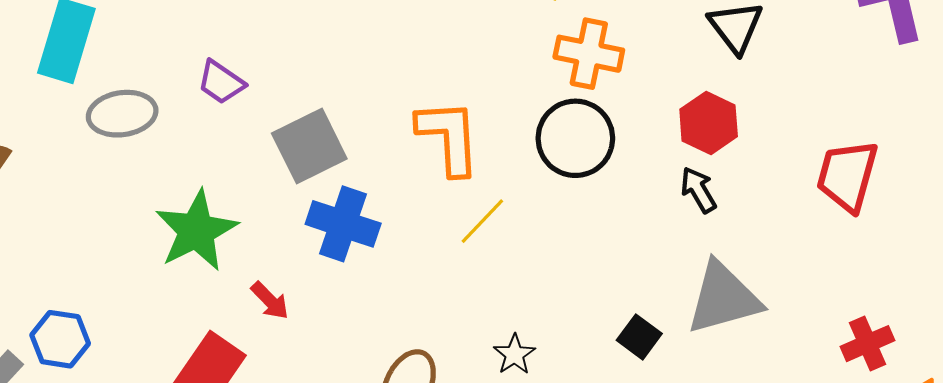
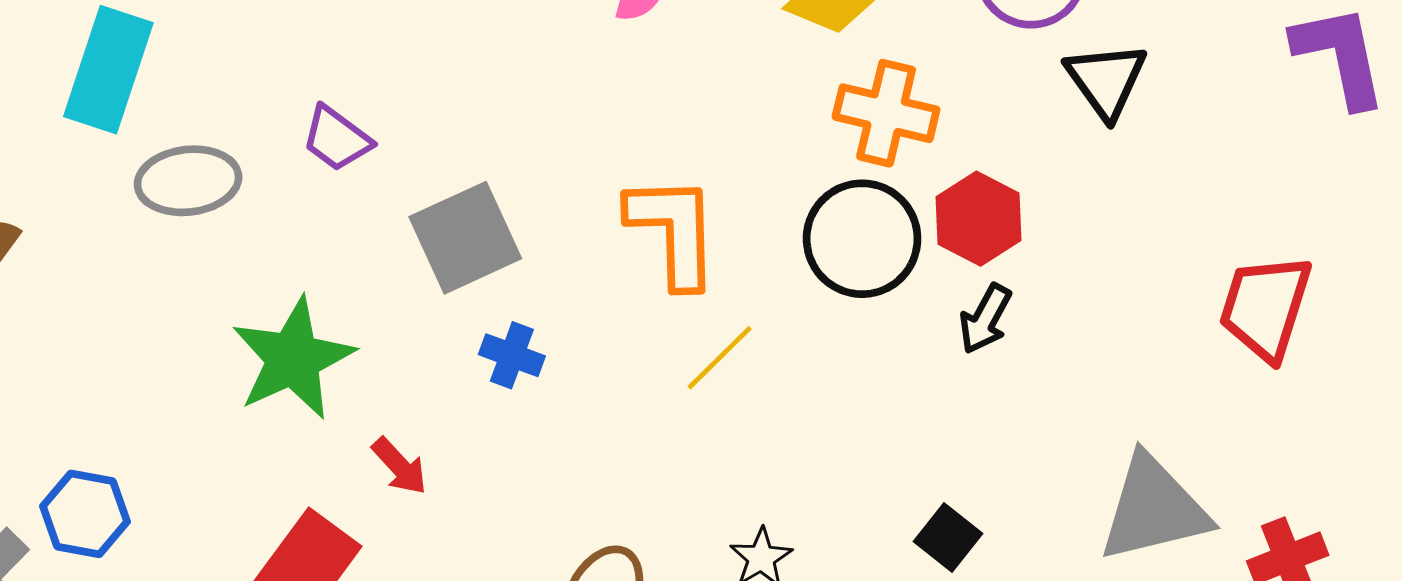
red hexagon: (709, 123) -> (979, 219), moved
black arrow: (698, 190) -> (985, 319), moved, turned -123
blue cross: (343, 224) -> (512, 355), size x0.6
gray triangle: (723, 298) -> (1154, 509), moved

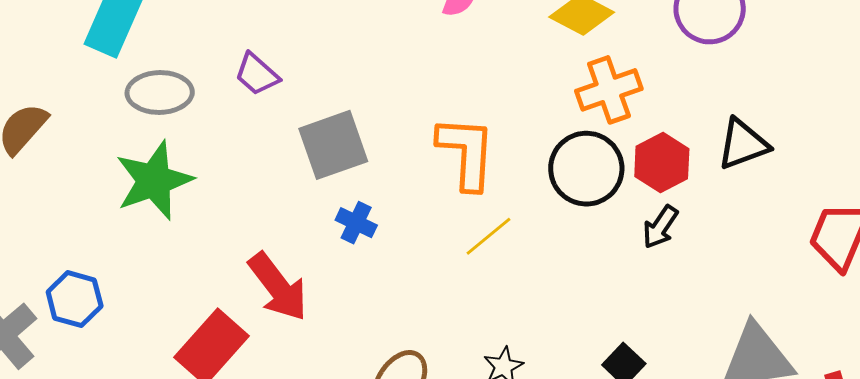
black triangle: (1106, 80) -> (743, 144), moved, turned 40
orange cross: (886, 113) -> (609, 90), turned -38
green star: (293, 359) -> (154, 181), moved
red arrow: (399, 466) -> (278, 287), size x1.8

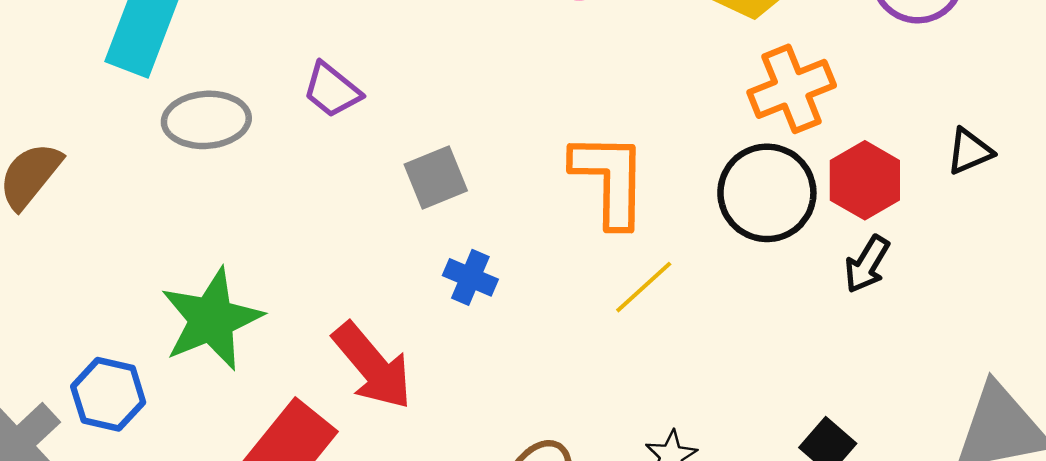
black triangle: (743, 144) -> (970, 151), size x0.7
gray square: (333, 145) -> (436, 178), size x0.7
green star: (154, 181) -> (211, 319), moved

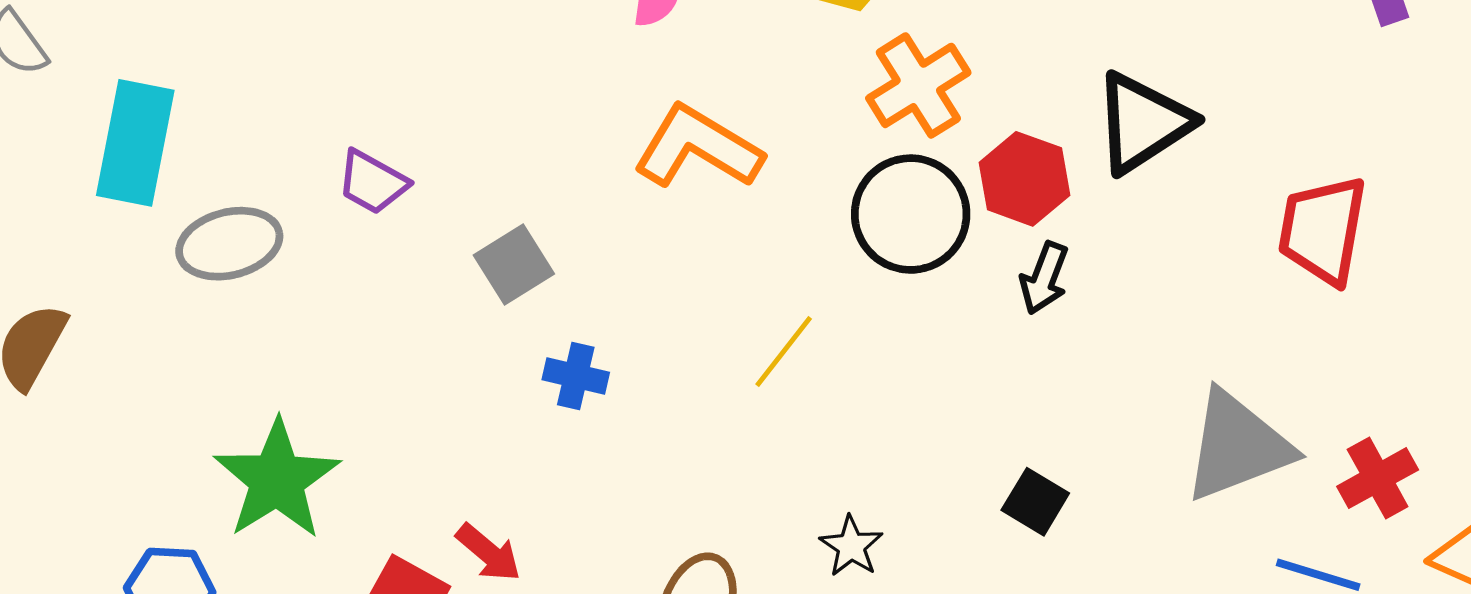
black triangle: (970, 151) -> (1143, 123), size x1.8
orange L-shape: (610, 179) -> (698, 147), moved, turned -50
red arrow: (372, 366) -> (489, 553), moved, size x0.6

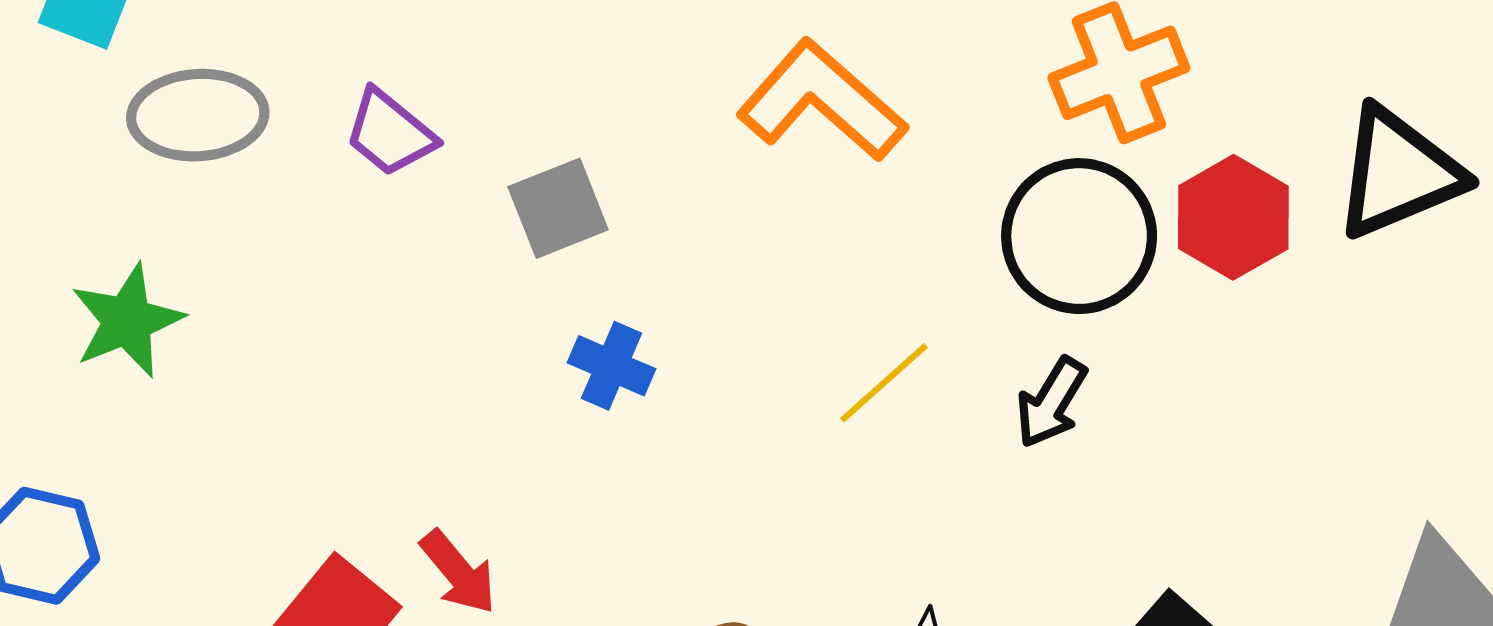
purple trapezoid: (372, 182) -> (390, 133), moved
black arrow: (1044, 278) -> (1051, 402), moved
green star: (277, 480) -> (127, 321), moved, size x0.7

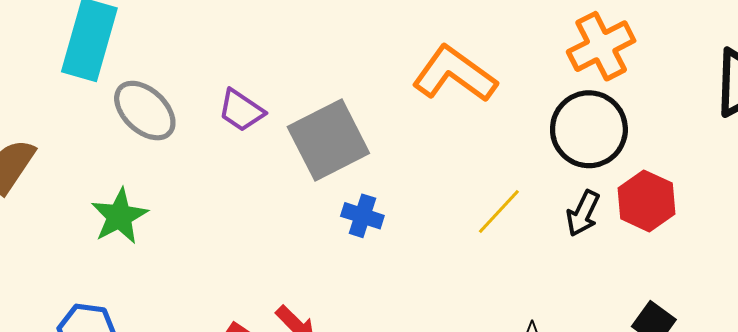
gray ellipse: (198, 115) -> (145, 111), turned 52
gray square: (558, 208) -> (328, 140), size x1.6
red hexagon: (1233, 217) -> (646, 201), moved

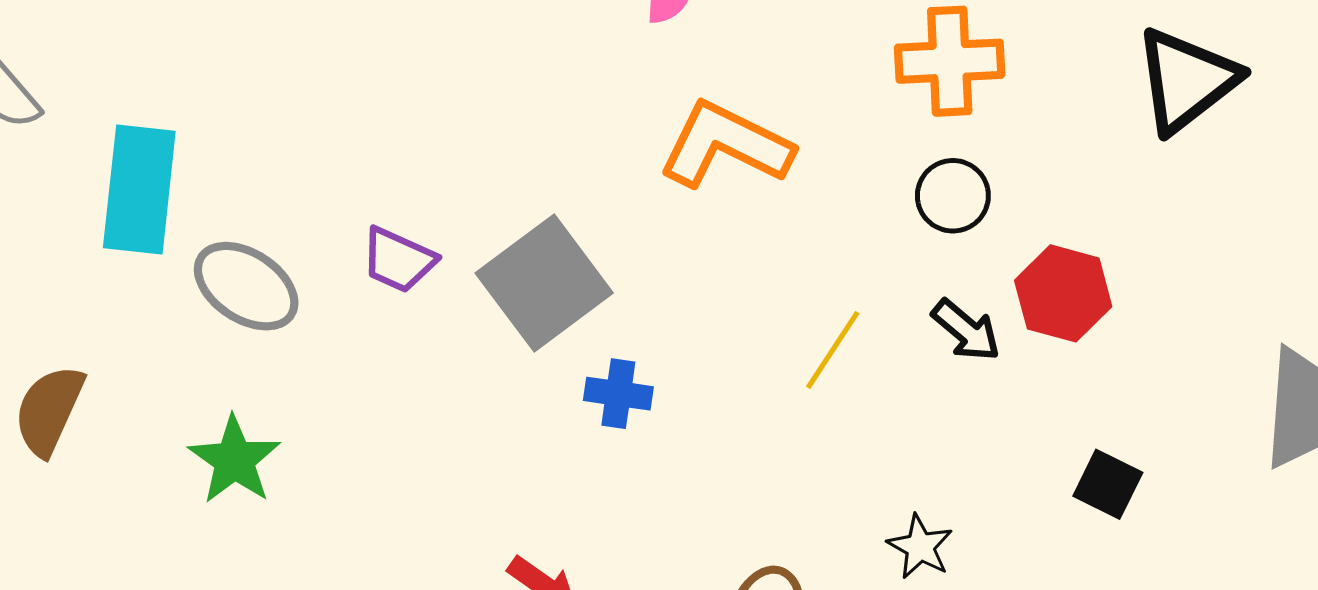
orange cross: (601, 46) -> (950, 61), turned 34
black circle: (589, 129) -> (953, 196), size x0.6
black arrow: (583, 213) -> (966, 330), turned -66

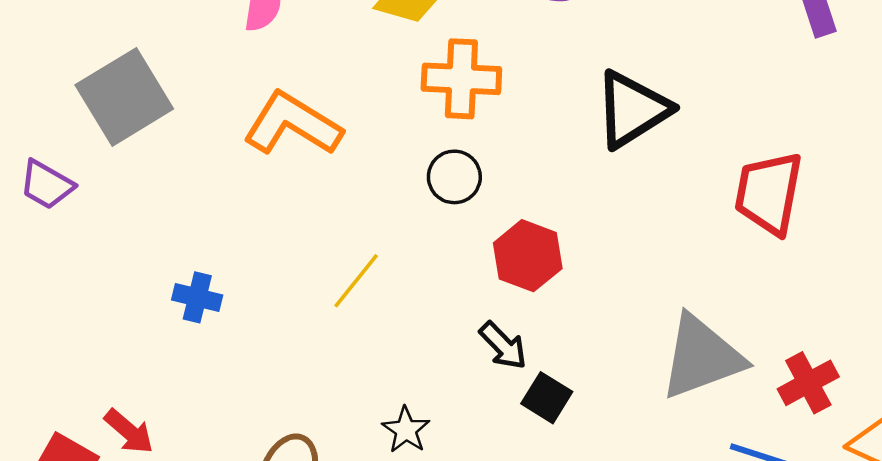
gray square: (544, 283) -> (124, 97), moved
black arrow: (966, 330) -> (503, 346), moved

